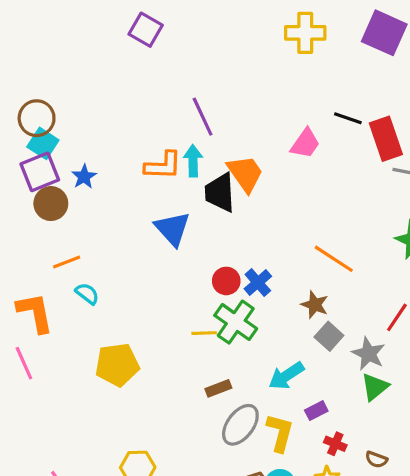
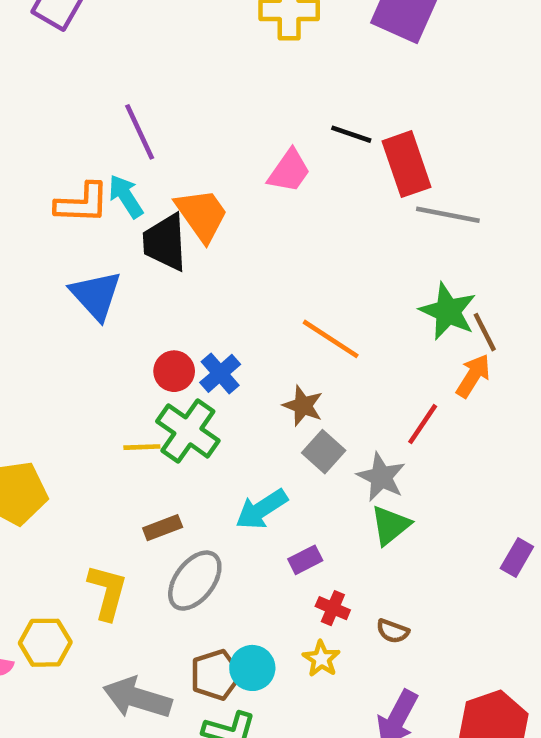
cyan arrow: (193, 161) -> (126, 196), turned -32
yellow L-shape: (280, 433) -> (107, 592), moved

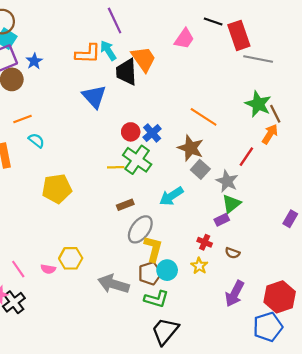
brown star: (303, 406) -> (191, 148), size x1.4
purple rectangle: (305, 560) -> (222, 220), moved
yellow L-shape: (107, 592) -> (153, 249), moved

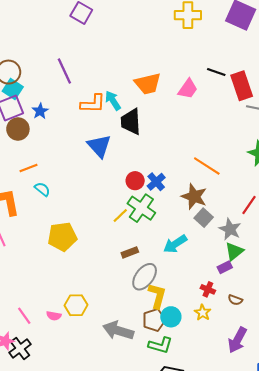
purple line: (115, 20) -> (64, 71), moved
orange trapezoid: (144, 59) -> (148, 84), moved, turned 112
yellow line: (116, 167) -> (120, 216), turned -42

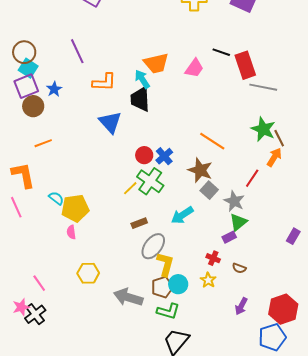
cyan arrow: (113, 101) -> (142, 79), moved
cyan semicircle: (42, 189) -> (56, 198), moved
pink semicircle: (54, 316) -> (71, 232), moved, turned 72
purple arrow: (237, 340) -> (241, 306), size x0.7

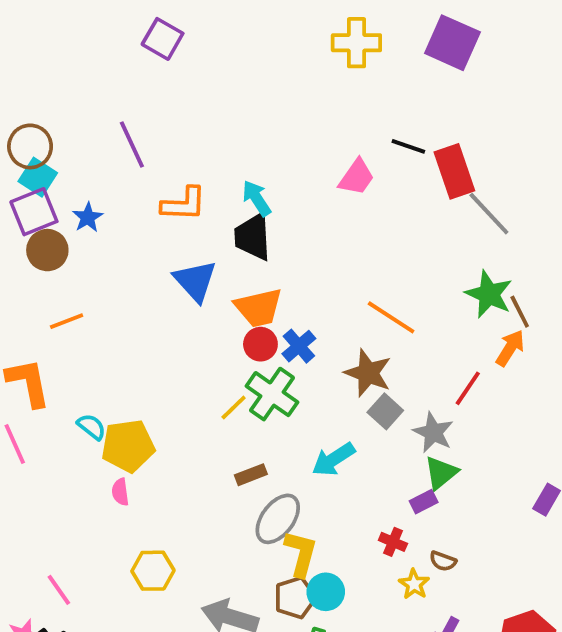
orange trapezoid: (156, 63) -> (259, 308), moved
gray line: (263, 87) -> (489, 214), turned 36
yellow star: (208, 280) -> (414, 584), moved

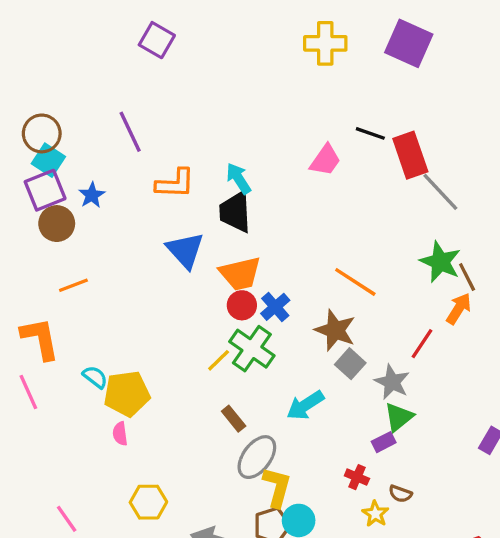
brown rectangle: (251, 475) -> (234, 419), turned 72

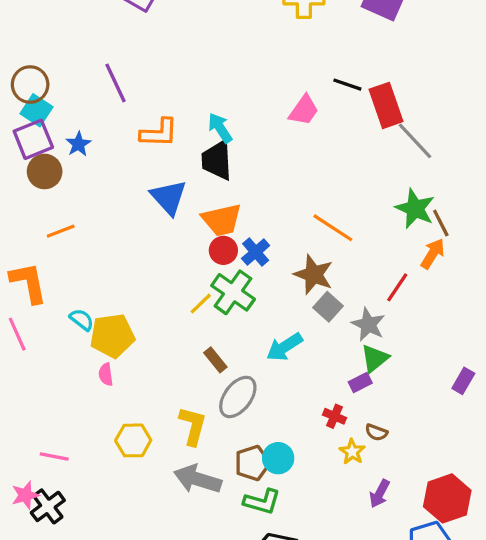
yellow L-shape: (277, 487) -> (193, 426), moved
pink line: (67, 519) -> (54, 457), turned -44

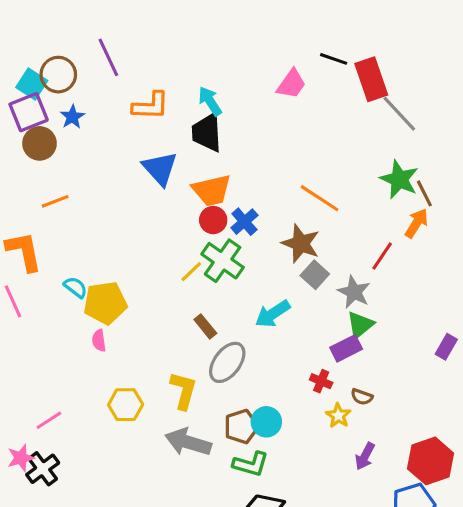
brown circle: (30, 85) -> (58, 75), moved
purple rectangle: (360, 382) -> (346, 348), size x1.4
pink line: (54, 457) -> (49, 420), turned -44

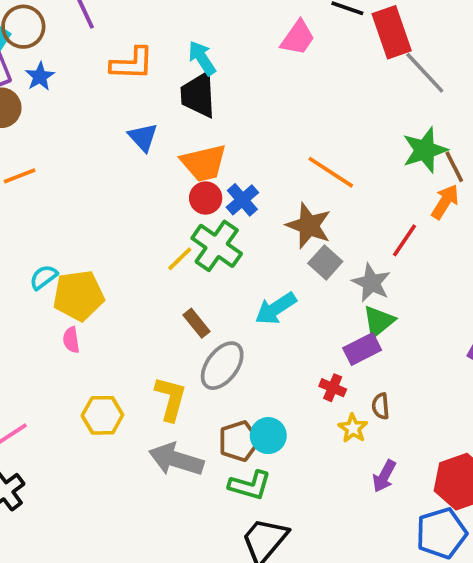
blue triangle: (160, 168) -> (143, 137), size x0.7
green star: (399, 179) -> (425, 150), turned 30
cyan semicircle: (76, 287) -> (44, 277), turned -75
brown semicircle: (362, 397) -> (381, 406), turned 65

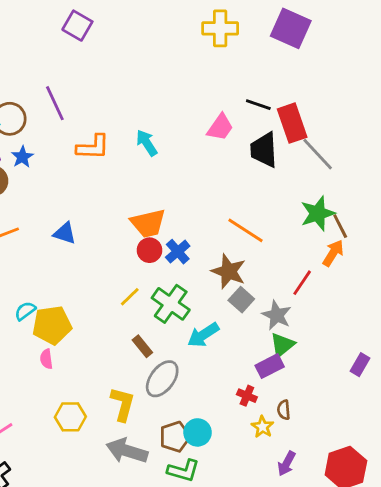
black trapezoid: (198, 95) -> (264, 150), moved
blue triangle: (143, 137) -> (65, 233), moved, turned -30
green cross: (217, 246) -> (171, 304), moved

